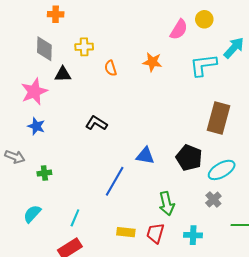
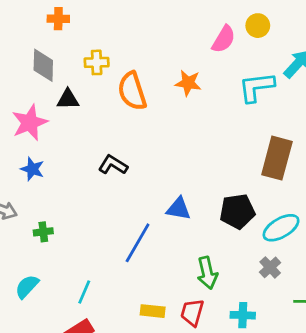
orange semicircle: (111, 68) -> (132, 91), size x1.8
black pentagon: (189, 158) -> (237, 211), turned -30

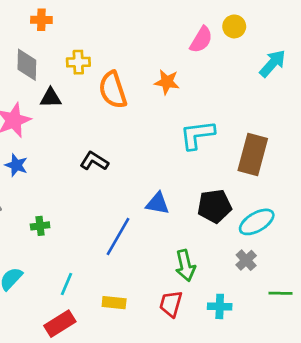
cyan L-shape: (256, 87) -> (197, 135), moved
green cross: (43, 232) -> (40, 226), moved
yellow rectangle: (153, 311) -> (114, 303), moved

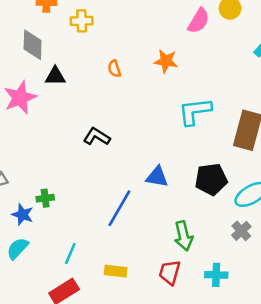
yellow cross: (78, 62) -> (82, 21), moved
orange semicircle: (113, 90) -> (114, 69), size x0.5
blue star: (16, 165) -> (23, 215), moved

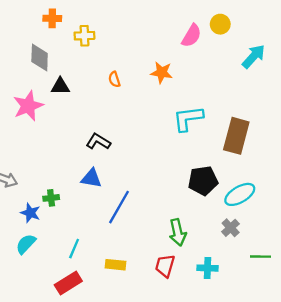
blue triangle: (157, 177) -> (91, 178), moved

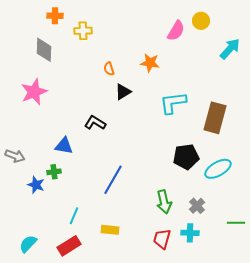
black triangle: (60, 86) -> (123, 92), moved, turned -30
blue triangle: (91, 178) -> (64, 146), moved
gray cross: (231, 228) -> (197, 206), moved
cyan semicircle: (26, 244) -> (28, 244), moved
red trapezoid: (165, 266) -> (162, 239), moved

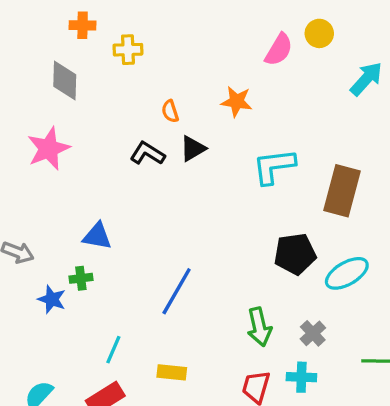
black L-shape: (95, 123) -> (147, 153), moved

